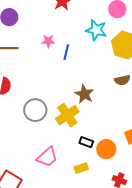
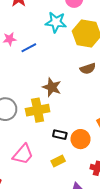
blue line: (66, 52) -> (29, 48), turned 56
yellow cross: (67, 115) -> (38, 110), turned 30

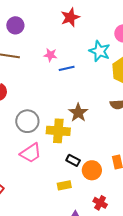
pink trapezoid: (23, 154) -> (31, 153), moved

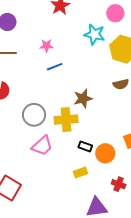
blue line: (67, 68) -> (55, 67), moved
brown star: (78, 113) -> (83, 98), turned 30

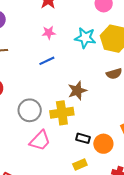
cyan star: (94, 34) -> (85, 38), moved
pink star: (47, 46) -> (49, 33), moved

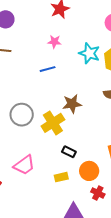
yellow cross: (62, 113) -> (53, 123), turned -35
pink trapezoid: (40, 141) -> (24, 165), moved
orange circle: (103, 144) -> (89, 171), moved

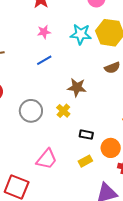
brown star: (72, 104) -> (77, 87), turned 30
yellow cross: (53, 123) -> (63, 111), size x0.6

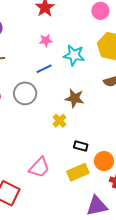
cyan star: (81, 34) -> (74, 55), moved
gray circle: (31, 111) -> (25, 93), moved
yellow rectangle: (85, 161) -> (78, 172), size x1.5

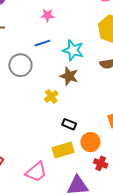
cyan star: (74, 55) -> (73, 50), moved
pink trapezoid: (39, 168) -> (36, 172), moved

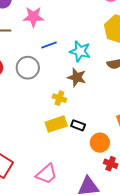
pink star: (47, 15) -> (33, 17), moved, size x1.5
yellow cross: (51, 96) -> (59, 98), turned -32
yellow rectangle: (63, 150) -> (56, 124), moved

